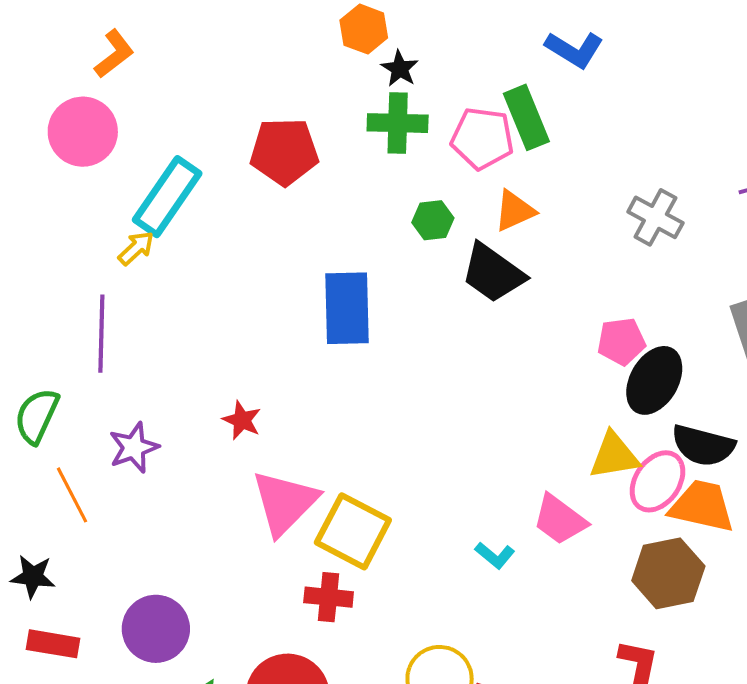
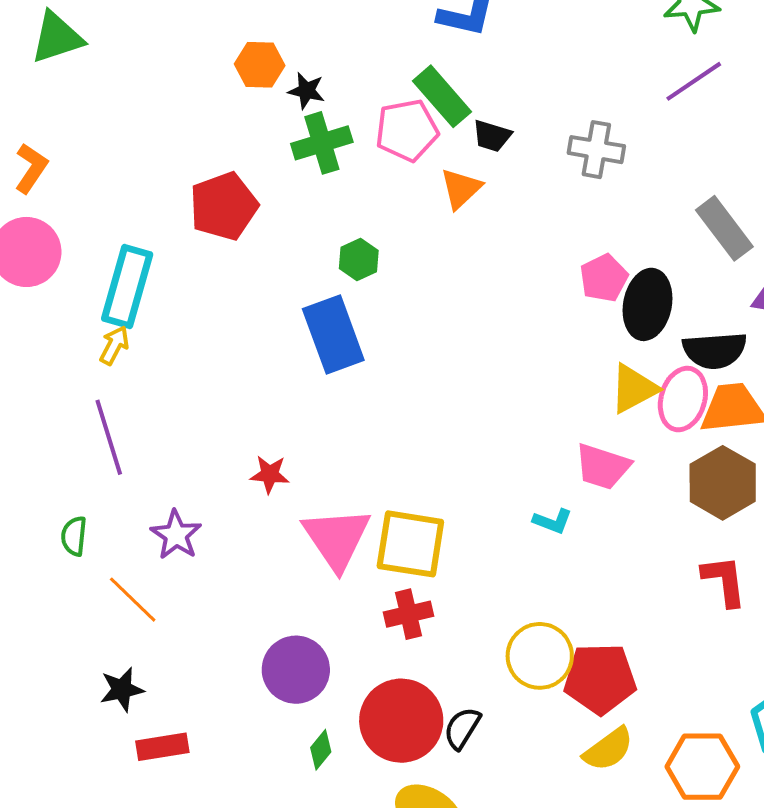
green hexagon: (433, 220) -> (359, 260), moved
black trapezoid: (493, 273) -> (492, 136), moved, size x0.6
green semicircle: (37, 416) -> (74, 536), size x0.7
purple circle: (156, 629) -> (296, 670), moved

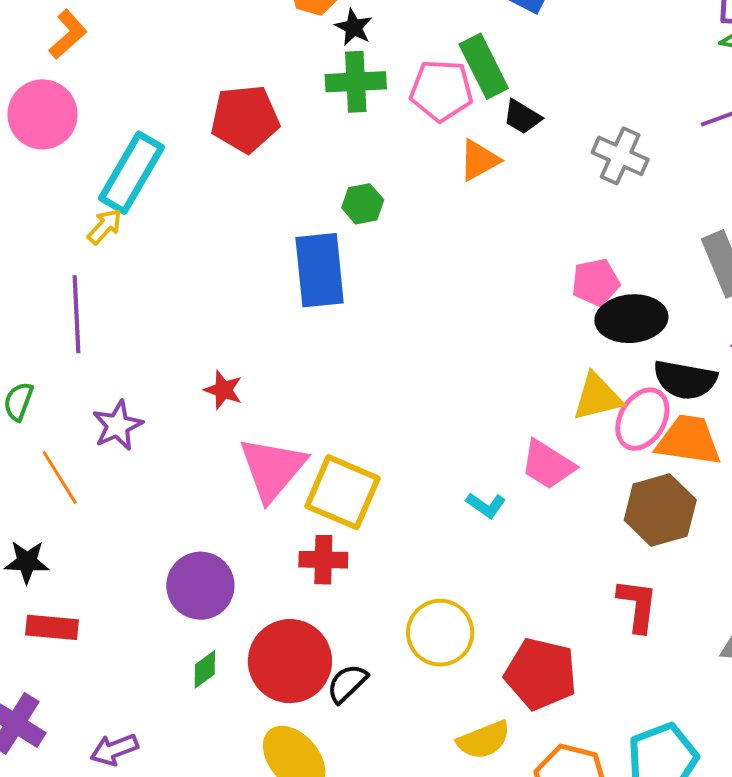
black ellipse: (648, 304) -> (631, 319), turned 60
red pentagon: (600, 679) -> (541, 674), moved

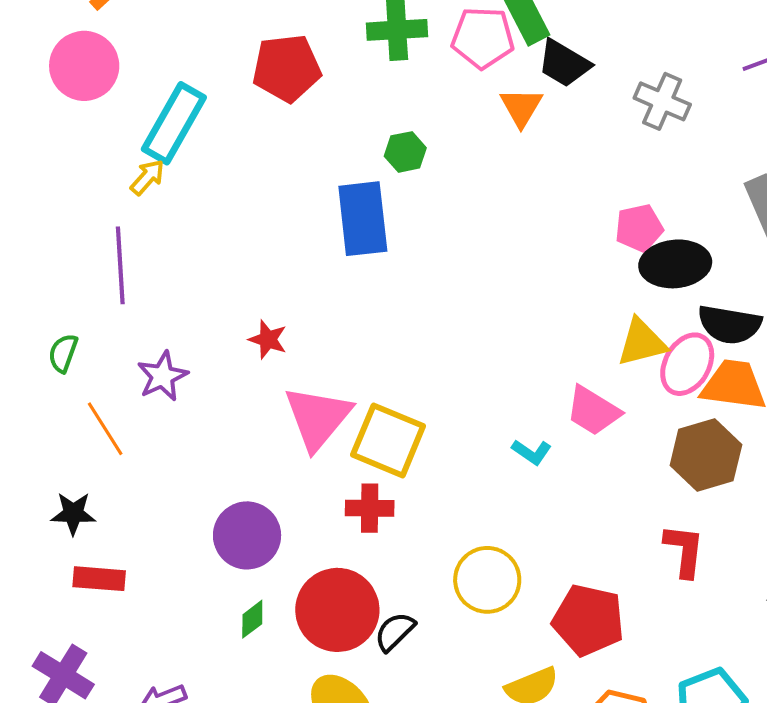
black trapezoid: (522, 117) -> (564, 63), size x1.4
orange triangle: (479, 160) -> (521, 107), turned -30

